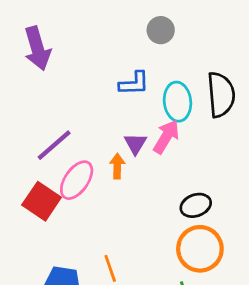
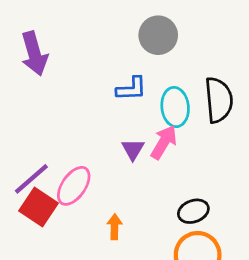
gray circle: (161, 30) -> (158, 35), size x1.4
purple line: (54, 145) -> (31, 179), moved
orange arrow: (117, 166) -> (115, 227), moved

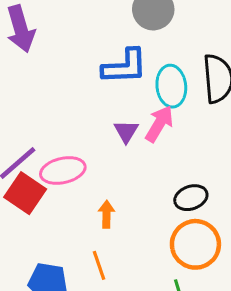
blue L-shape: (131, 89) -> (125, 67), size x1.4
pink ellipse: (74, 186) -> (63, 170), turned 42

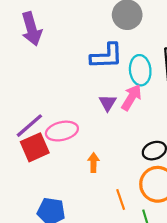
red square: (25, 193) -> (35, 147), turned 32
orange line: (99, 265) -> (121, 199), moved

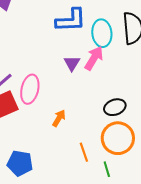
pink ellipse: (62, 131) -> (30, 89), turned -64
orange arrow: (93, 163) -> (59, 118), turned 30

